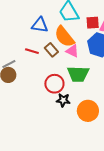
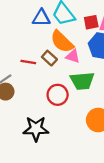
blue triangle: (40, 25) -> (41, 18), moved
black star: (63, 100) -> (36, 129), moved, size x1.6

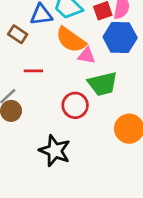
brown rectangle: (49, 58) -> (18, 34), moved
black star: (36, 129) -> (55, 151), turned 30

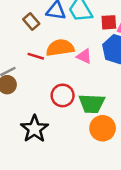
orange semicircle: (71, 40) -> (60, 48), moved, turned 120
green trapezoid: (103, 84) -> (92, 104), moved

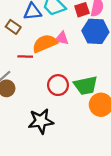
pink triangle: (84, 56) -> (62, 38), moved
black star: (34, 129) -> (41, 121), turned -30

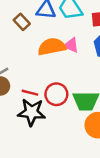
red line: (25, 57) -> (30, 93), moved
black star: (41, 121) -> (32, 112), moved

